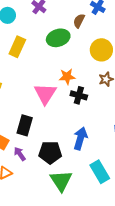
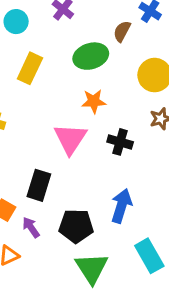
orange star: (67, 77) -> (94, 101), moved

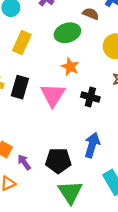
brown semicircle: (122, 31) -> (91, 14), turned 84
orange star: (94, 101) -> (70, 67), turned 30
black rectangle: (39, 185) -> (20, 87), moved

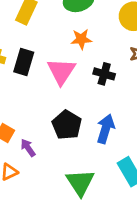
orange star: (70, 67) -> (81, 39), turned -30
black pentagon: (58, 161) -> (67, 125), moved, turned 30

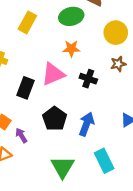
black rectangle: (24, 62) -> (25, 88), moved
pink triangle: (61, 71) -> (53, 74), turned 30

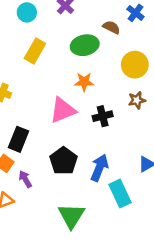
black cross: (88, 79) -> (103, 116), turned -35
black rectangle: (25, 88) -> (19, 139), moved
cyan rectangle: (104, 161) -> (120, 193), moved

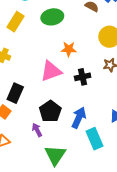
green ellipse: (85, 45) -> (52, 17), moved
yellow rectangle: (35, 51) -> (16, 22), moved
purple arrow: (25, 179) -> (37, 130), moved

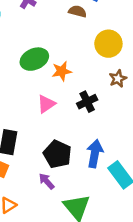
green ellipse: (52, 17) -> (34, 59), moved
pink triangle: (51, 71) -> (46, 104), size x0.7

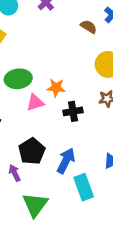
green ellipse: (34, 59) -> (18, 79), moved
orange star: (62, 71) -> (56, 88), moved

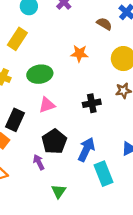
orange star: (56, 88) -> (79, 53), moved
pink triangle: (35, 103) -> (47, 105), moved
green triangle: (35, 205) -> (59, 191), size x0.6

